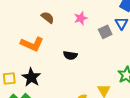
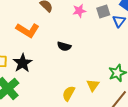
gray square: (105, 32) -> (103, 12), moved

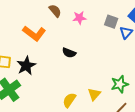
pink star: (79, 11) -> (79, 18), moved
gray square: (103, 12) -> (111, 22), turned 32

